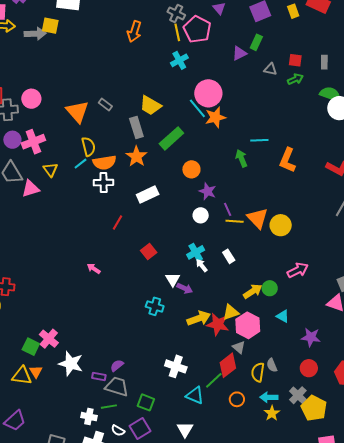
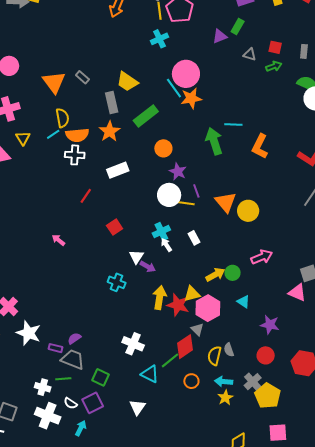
green arrow: (241, 158) -> (214, 141), size x1.5
white circle: (201, 215) -> (169, 195), size x1.5
yellow line: (235, 221) -> (185, 203), moved
yellow arrow: (199, 318) -> (160, 298), turned -65

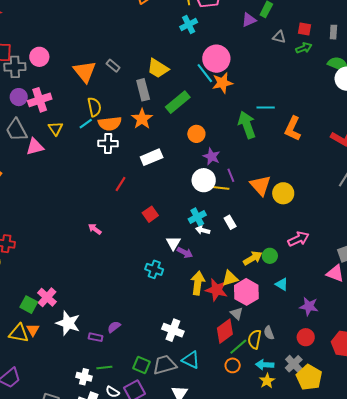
white arrow: (166, 245) -> (203, 230), turned -40
gray trapezoid: (73, 359) -> (165, 365), moved, turned -35
green line: (170, 360) -> (238, 347), moved

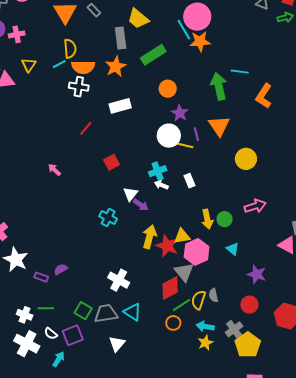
pink cross: (40, 100) -> (17, 34), size x0.7
orange triangle: (261, 185) -> (219, 126), moved
yellow arrow: (253, 258) -> (207, 219), turned 102
gray triangle: (237, 314) -> (184, 272), size x1.5

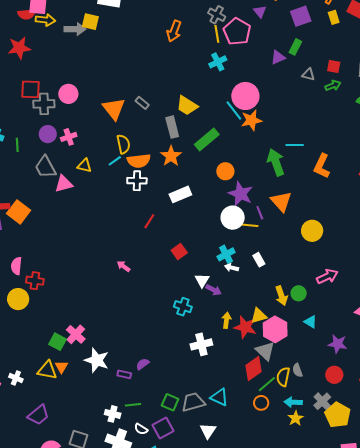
yellow triangle: (29, 65) -> (85, 166), turned -42
purple star: (180, 113) -> (241, 194), size x1.4
yellow arrow: (149, 237) -> (226, 320), size x0.7
white cross: (119, 280) -> (201, 344), moved, turned -35

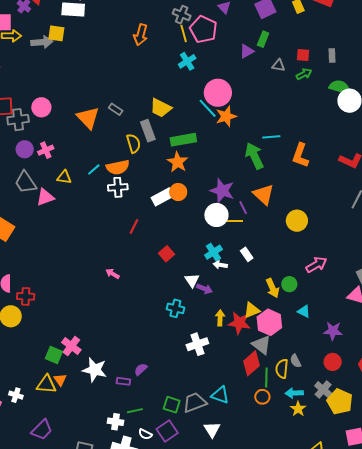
green rectangle: (207, 139) -> (183, 140), turned 35
yellow semicircle: (123, 144) -> (133, 143), moved
orange star: (171, 156) -> (178, 162), moved
orange circle: (225, 171) -> (178, 192), moved
green line: (267, 384) -> (266, 378), turned -42

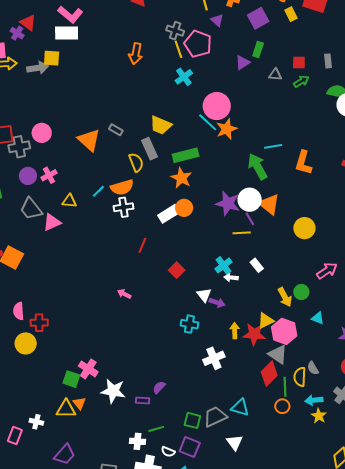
white circle: (216, 215) -> (250, 200), moved
purple square: (167, 431) -> (190, 447), turned -30

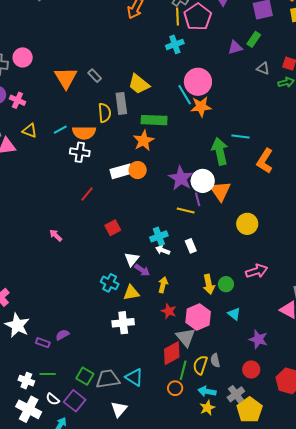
pink cross: (49, 175) -> (17, 100), turned 35
yellow triangle: (266, 321) -> (131, 293), moved
yellow arrow: (235, 331) -> (163, 285), moved
red star: (254, 334) -> (169, 311), size x0.7

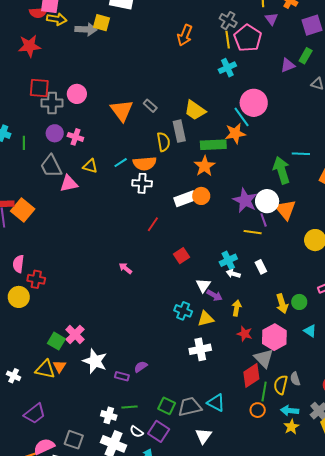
orange star: (201, 107) -> (235, 133), moved

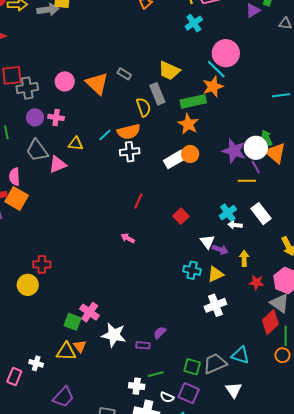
pink circle: (77, 94) -> (65, 81), moved
green arrow: (282, 170) -> (267, 138), moved, size x0.6
red line: (153, 224) -> (138, 201), moved
pink semicircle: (18, 264) -> (14, 177), moved
white rectangle: (261, 267) -> (261, 214), size x1.5

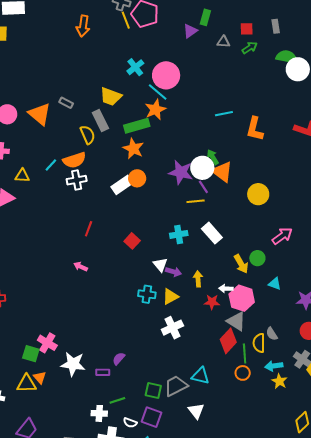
cyan cross: (194, 23) -> (135, 67), moved
cyan cross: (228, 213) -> (179, 234), turned 30
white arrow: (235, 225) -> (226, 289), moved

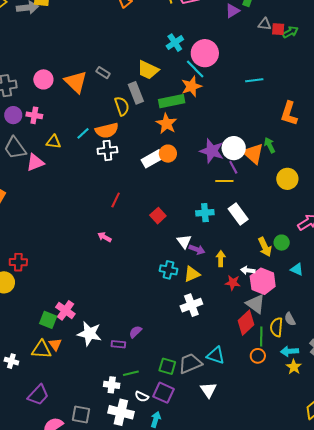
red square: (247, 29) -> (278, 29), moved
cyan line: (224, 114) -> (254, 80), moved
green arrow: (213, 157) -> (270, 145), moved

